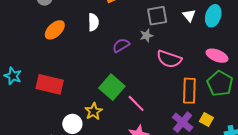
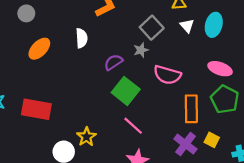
gray square: (157, 16) -> (152, 28), turned -30
green square: (112, 87) -> (126, 91), moved

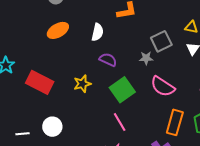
purple semicircle: (113, 62) -> (108, 60), moved, turned 42
yellow star: (86, 137) -> (82, 84), moved

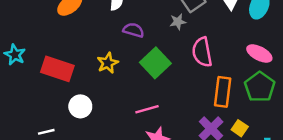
pink semicircle: (163, 87) -> (202, 52), turned 55
pink line: (120, 122) -> (147, 109), moved, turned -66
white circle: (52, 127) -> (80, 106), moved

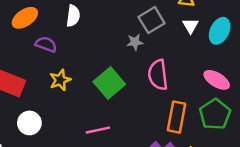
purple semicircle: (133, 30) -> (46, 44), moved

